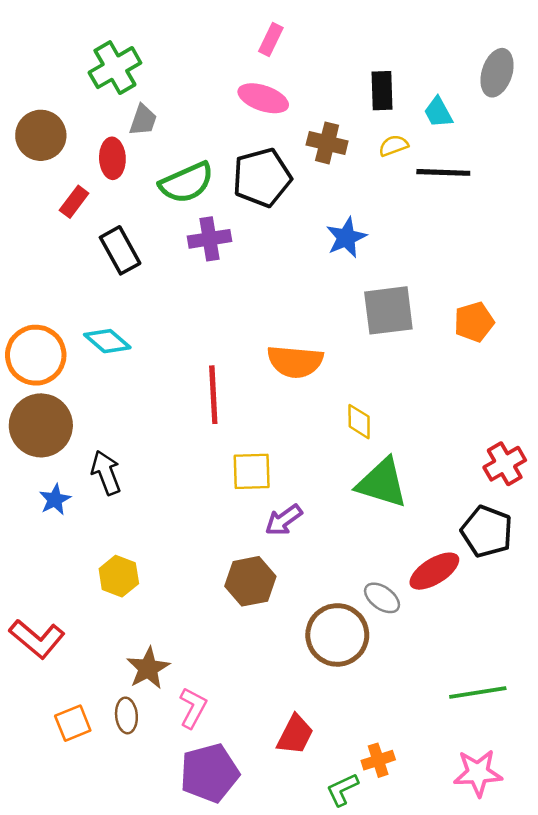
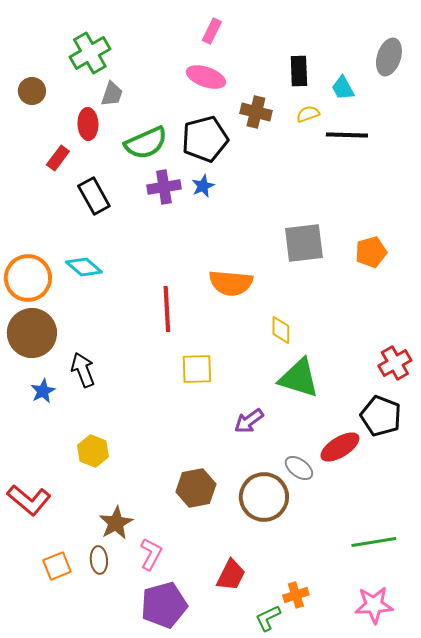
brown circle: (41, 135) -> (32, 91), moved, size x0.7
blue star: (346, 238) -> (203, 186), moved, size x0.7
purple arrow: (284, 520) -> (249, 421), moved
brown hexagon: (250, 581) -> (196, 488), moved

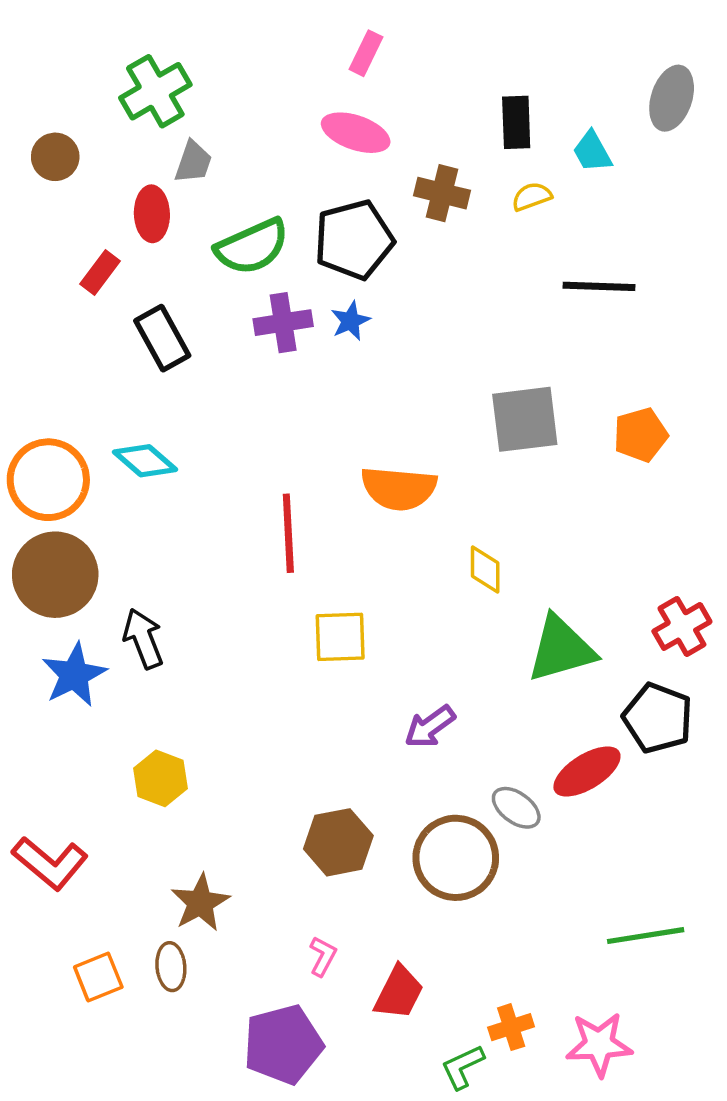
black line: (347, 135) -> (599, 286), moved
green triangle: (299, 378) -> (561, 649), moved, turned -33
blue star: (43, 391) -> (74, 675), size x1.5
pink L-shape: (151, 554) -> (323, 956), moved, size x0.7
pink star: (374, 605) -> (599, 1044), moved

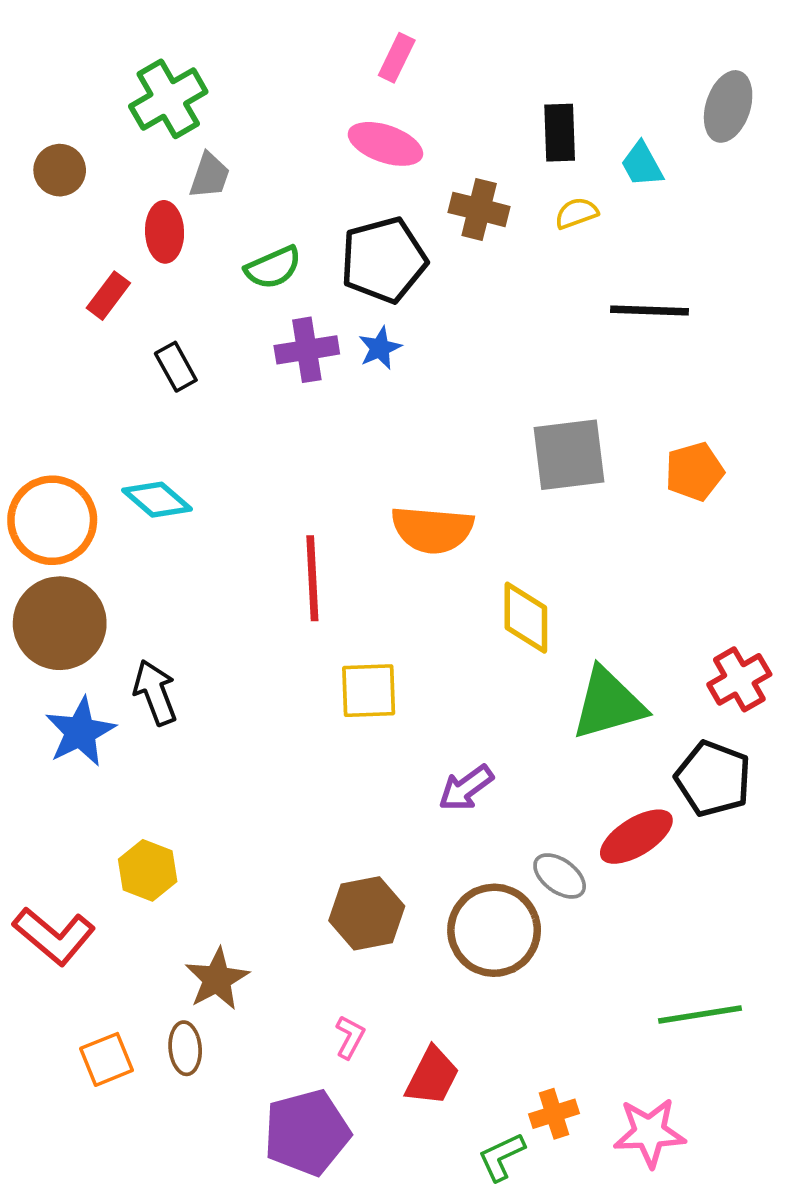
green semicircle: (252, 247) -> (273, 267), size x0.7
black rectangle: (162, 338) -> (176, 367), size x0.7
yellow diamond: (485, 569) -> (526, 618), size x1.4
yellow hexagon: (161, 778) -> (148, 870), moved

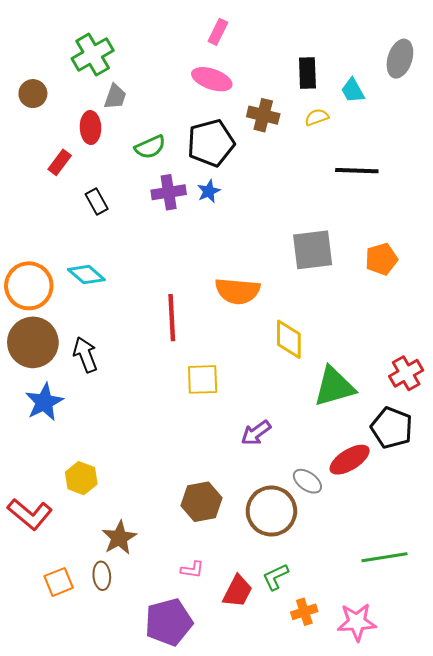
black arrow: (155, 692) -> (85, 355), moved
pink L-shape: (350, 1037) -> (192, 570), turned 70
green L-shape: (502, 1157) -> (276, 577), moved

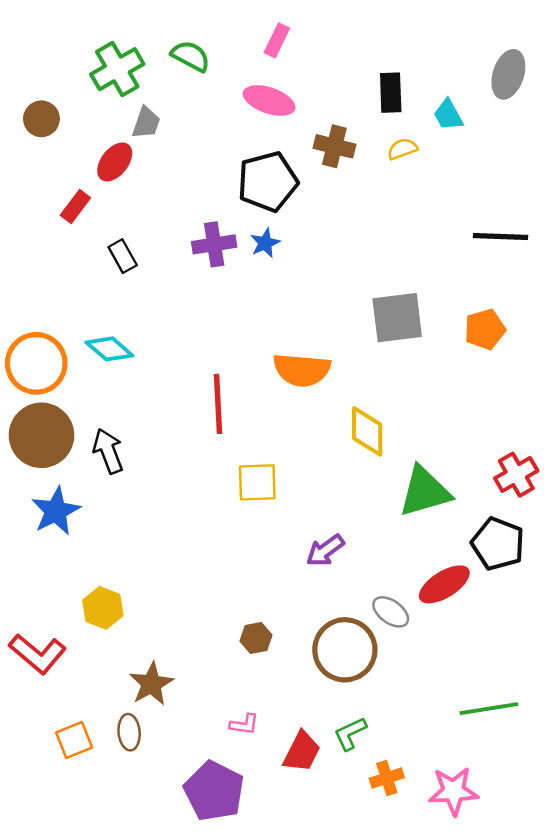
red ellipse: (90, 128) -> (115, 162), turned 40
green semicircle: (150, 147) -> (191, 56), moved, turned -128
black line: (357, 171) -> (501, 237), moved
brown hexagon: (202, 502) -> (256, 638), size x0.6
purple pentagon: (169, 622) -> (214, 791), turned -30

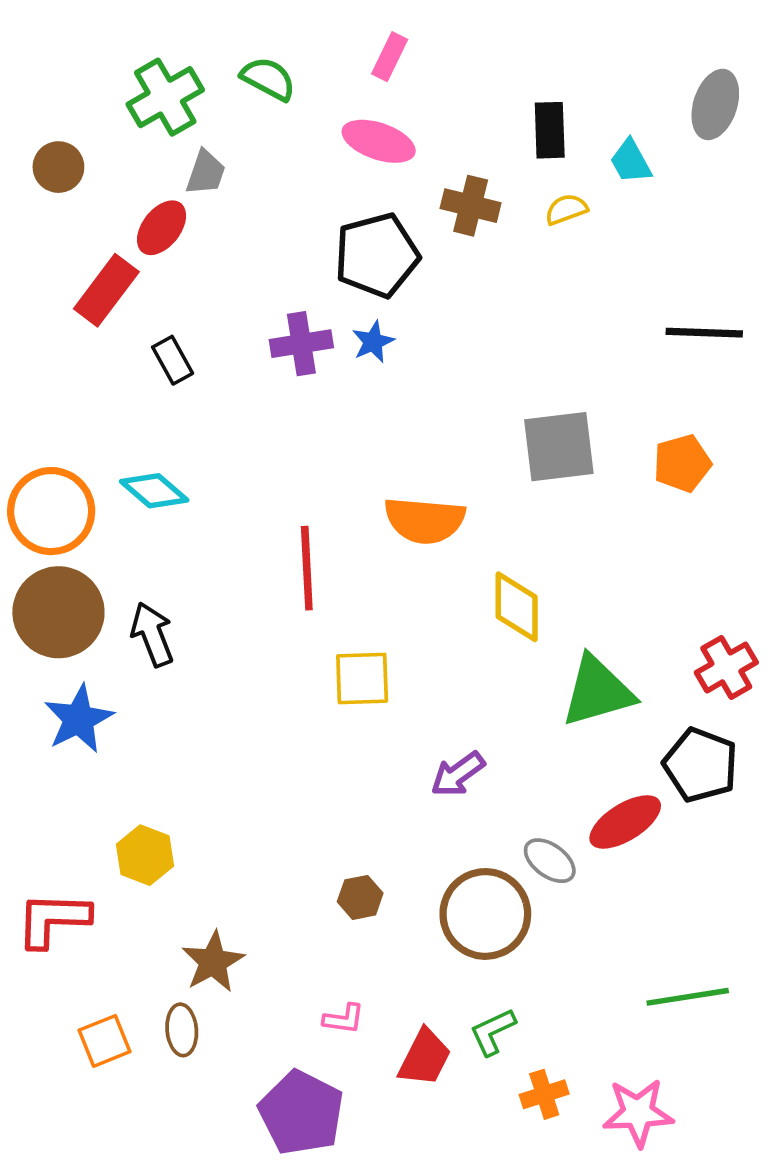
red rectangle: (75, 206) -> (106, 290), size x1.5
red L-shape: (38, 654) -> (53, 920), turned 142

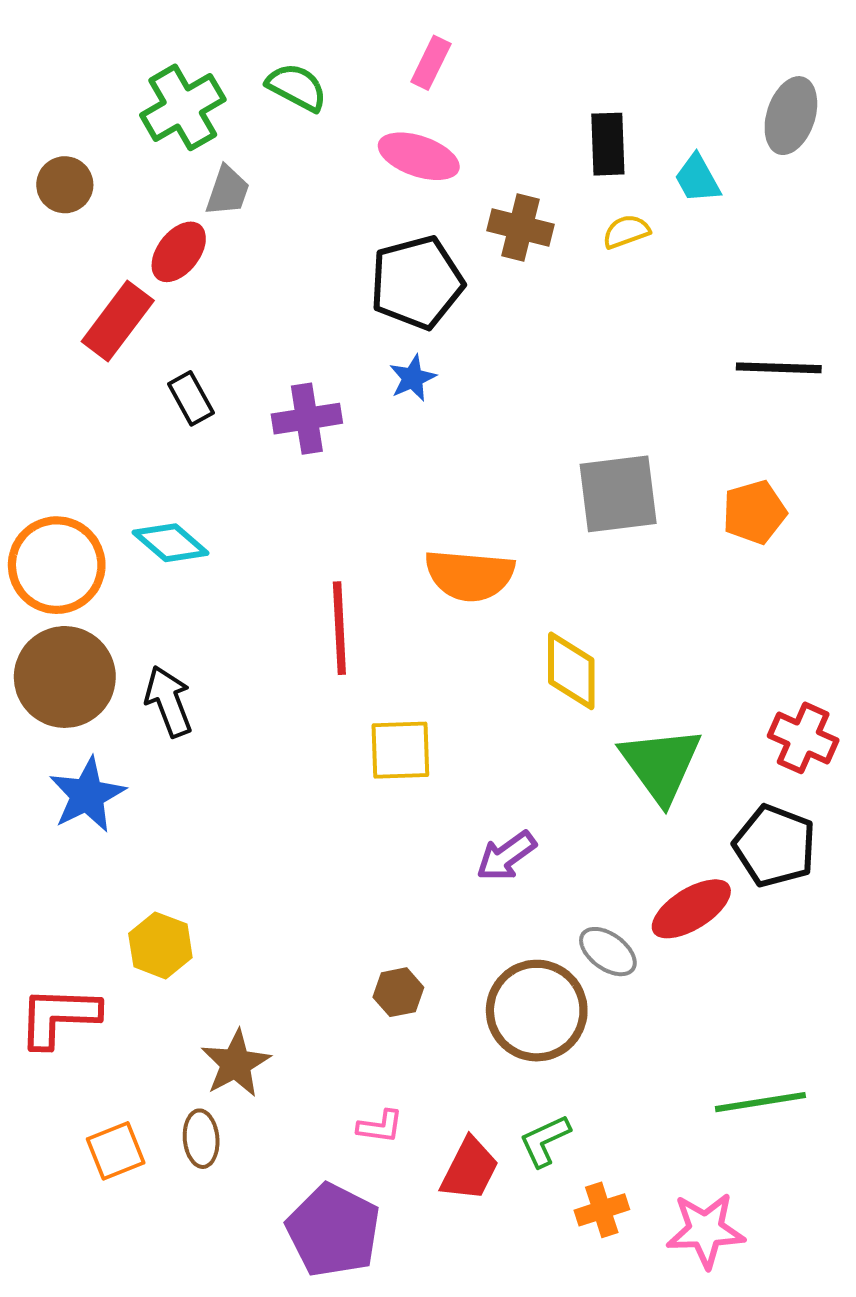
purple cross: (301, 344) -> (307, 419), moved
red cross: (726, 667) -> (803, 738), turned -36
green triangle: (598, 691) -> (661, 764), turned -50

